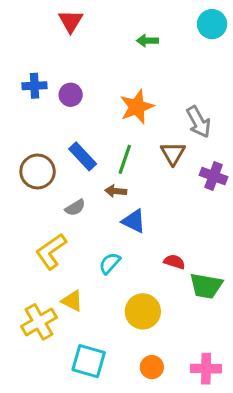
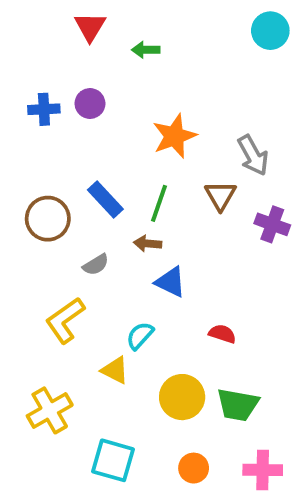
green arrow: (147, 41) -> (146, 50), moved
purple circle: (71, 95) -> (90, 104), moved
green trapezoid: (206, 286) -> (238, 405), moved
yellow triangle: (72, 301) -> (115, 370), moved

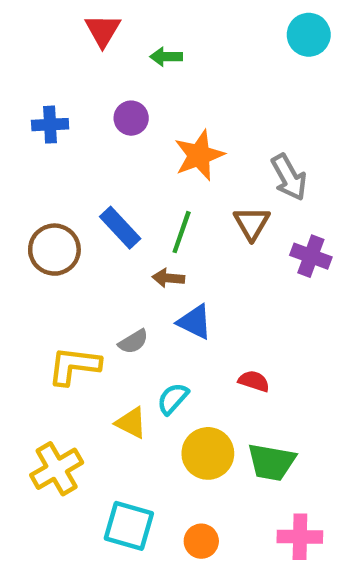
purple circle: (90, 104) -> (131, 118), moved
gray semicircle: (96, 265) -> (133, 342), moved
yellow L-shape: (65, 320) -> (74, 366), turned 42
cyan semicircle: (140, 336) -> (173, 399), moved
orange circle: (194, 468) -> (201, 541), moved

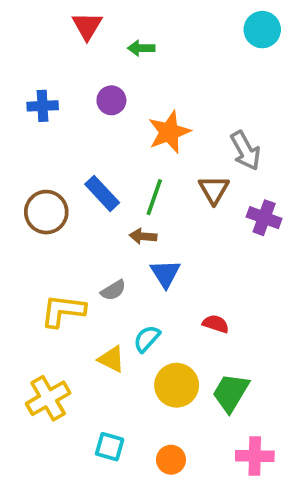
blue triangle: (195, 322) -> (165, 273), turned 32
green trapezoid: (271, 462) -> (231, 393), turned 111
cyan square: (129, 526) -> (110, 447), size x0.7

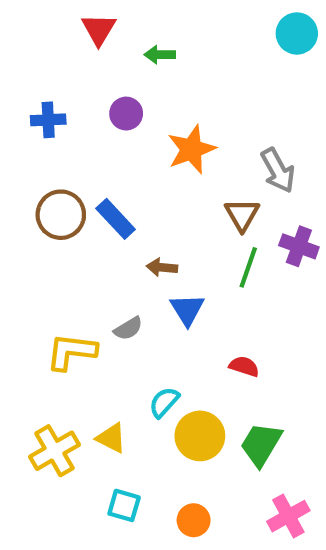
green line: (154, 197) -> (248, 267), moved
brown circle: (46, 212) -> (61, 215), moved
cyan semicircle: (147, 339) -> (164, 402), moved
yellow triangle: (111, 359) -> (111, 438), moved
pink cross: (255, 456) -> (288, 516), turned -30

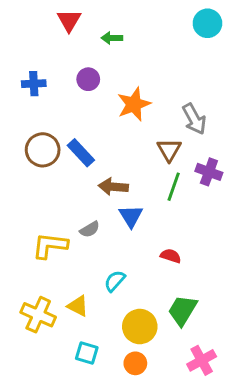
brown arrow: (162, 267) -> (113, 187), size x1.4
yellow circle: (200, 436) -> (140, 327), moved
yellow cross: (54, 451) -> (38, 315), turned -36

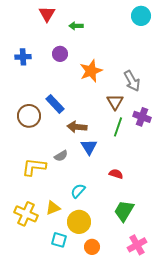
brown circle: (43, 150) -> (29, 116), moved
yellow triangle: (78, 306) -> (53, 208), turned -49
yellow circle: (140, 327) -> (79, 222), moved

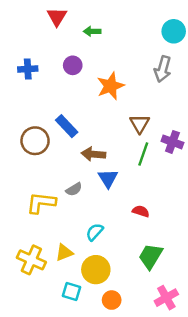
cyan circle: (141, 16) -> (174, 31), moved
gray arrow: (132, 81) -> (163, 69), moved, turned 45

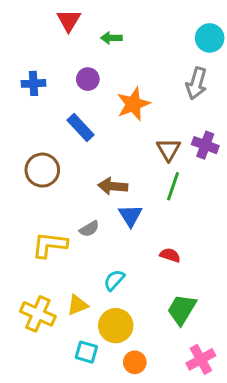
blue rectangle: (67, 126) -> (80, 127), moved
purple cross: (172, 142) -> (205, 145), moved

